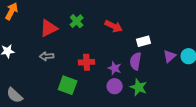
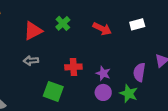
white rectangle: (144, 41) -> (137, 24), moved
purple semicircle: (136, 61) -> (139, 72), moved

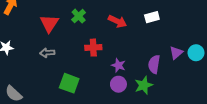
red triangle: (33, 31) -> (49, 23), turned -30
red cross: (73, 67) -> (93, 48), moved
green star: (129, 94) -> (144, 85), turned 30

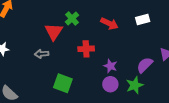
red triangle: (49, 23) -> (54, 32), moved
purple semicircle: (154, 64) -> (145, 65), turned 36

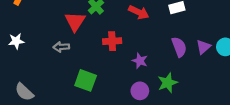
purple semicircle: (145, 65) -> (179, 47), moved, turned 114
purple circle: (110, 84) -> (140, 91), moved

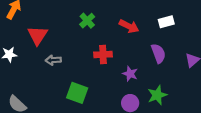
red triangle: (75, 21) -> (37, 35), moved
purple semicircle: (179, 47) -> (158, 53), moved

